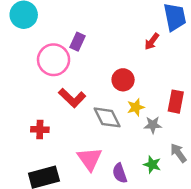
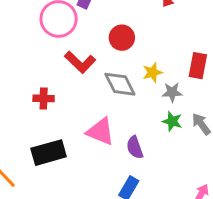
red circle: (123, 80) -> (122, 38), moved
pink triangle: (90, 159) -> (100, 131), turned -32
green star: (152, 165) -> (172, 121), moved

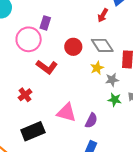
gray diamond: (120, 84) -> (102, 45), moved
red cross: (44, 98) -> (25, 95), turned -32
purple semicircle: (135, 147) -> (91, 121), turned -126

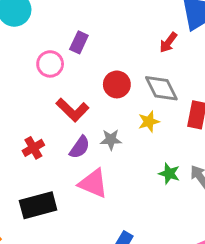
pink circle: (29, 39) -> (50, 64), size x0.7
gray star: (112, 80) -> (111, 140), moved
purple semicircle: (91, 121) -> (80, 147), moved

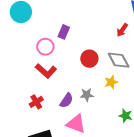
red L-shape: (72, 110) -> (46, 71), moved

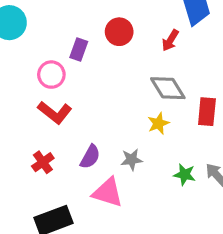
red circle: (89, 59) -> (119, 32), moved
gray star: (87, 95) -> (132, 160), moved

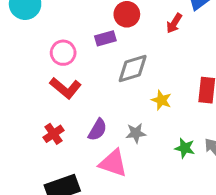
purple rectangle: (79, 49) -> (105, 38), moved, turned 54
gray diamond: (168, 88) -> (133, 69), moved, turned -76
yellow star: (158, 123) -> (161, 100), turned -30

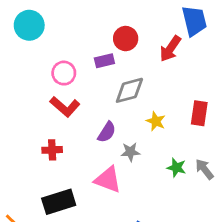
red arrow: (174, 23) -> (170, 49), size x1.4
purple semicircle: (97, 130) -> (107, 132), moved
red cross: (53, 134) -> (52, 150), turned 30

